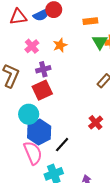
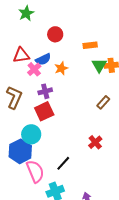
blue semicircle: (41, 15) -> (43, 59), moved
red triangle: (18, 17) -> (21, 55), moved
blue hexagon: (39, 132) -> (20, 151), moved

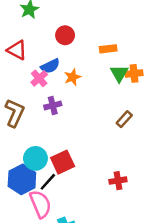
red triangle: (21, 55) -> (17, 50), moved, turned 36
red square: (44, 111) -> (63, 162), moved
red cross: (95, 142) -> (118, 181), moved, turned 32
black line: (63, 163) -> (48, 182), moved

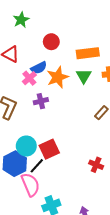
orange rectangle: (108, 49) -> (88, 53), size x1.5
green triangle: (119, 73) -> (84, 76), moved
orange star: (72, 77) -> (58, 77), size x1.5
red cross: (118, 181) -> (96, 165), turned 32

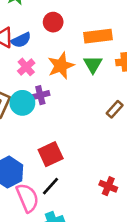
blue semicircle: (39, 68) -> (21, 40), moved
cyan circle: (26, 146) -> (22, 103), moved
red cross: (96, 165) -> (108, 186), moved
black line: (37, 166) -> (51, 186), moved

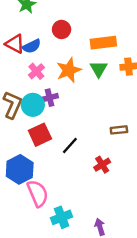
brown rectangle: (115, 109) -> (119, 130), moved, turned 42
red square: (51, 154) -> (40, 135), moved
black line: (51, 186) -> (70, 146), moved
red cross: (108, 186) -> (102, 165), moved, turned 35

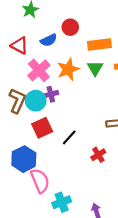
red circle: (62, 29) -> (70, 27), moved
blue semicircle: (32, 46) -> (49, 40), moved
pink cross: (36, 71) -> (39, 70), size x1.5

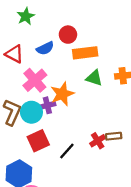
orange rectangle: (99, 44) -> (85, 53), moved
green triangle: (95, 68) -> (94, 78), turned -42
orange star: (68, 69) -> (62, 94), moved
red cross: (98, 155) -> (98, 141), moved

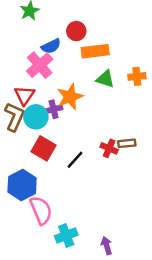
red triangle: (14, 54) -> (25, 95), moved, turned 36
pink cross: (35, 80) -> (40, 65), moved
red square: (38, 141) -> (43, 148), turned -35
red cross: (98, 141) -> (109, 148), turned -35

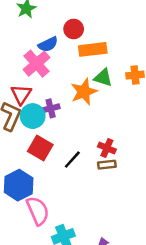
orange star: (70, 97) -> (84, 92), moved
brown rectangle: (127, 143) -> (107, 165), moved

